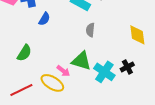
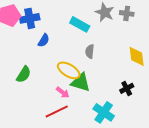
cyan cross: (104, 72) -> (104, 112), moved
yellow ellipse: (52, 83) -> (69, 70), moved
red line: (21, 90) -> (57, 111), moved

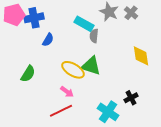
gray cross: (127, 13) -> (131, 13), turned 32
gray semicircle: (90, 51) -> (94, 36), moved
green triangle: (81, 82) -> (91, 66), moved
black cross: (127, 88) -> (131, 98), moved

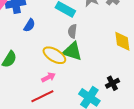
gray semicircle: (94, 36) -> (72, 31), moved
pink arrow: (67, 92) -> (48, 77), turned -64

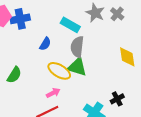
blue semicircle: (29, 25) -> (45, 44), moved
gray semicircle: (72, 31) -> (77, 47), size x1.5

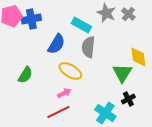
blue semicircle: (45, 44) -> (56, 44), size x1.5
green triangle: (77, 67) -> (122, 73), moved, turned 45

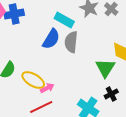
blue semicircle: (56, 44) -> (51, 39), moved
yellow ellipse: (70, 71) -> (33, 80), moved

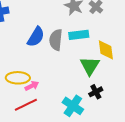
cyan rectangle: (64, 20) -> (79, 35), moved, turned -36
yellow ellipse: (33, 80) -> (18, 78), turned -30

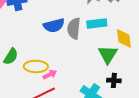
blue semicircle: (36, 37) -> (54, 25), turned 45
black cross: (96, 92) -> (114, 80), turned 32

